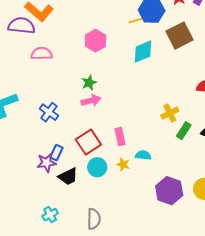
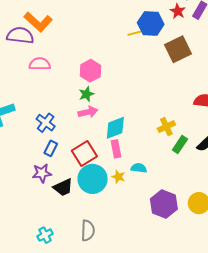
pink hexagon: (96, 41) -> (90, 71), moved
cyan diamond: (143, 52) -> (115, 128), moved
blue rectangle: (56, 153) -> (51, 148), moved
cyan circle: (97, 167) -> (93, 179), size x1.5
cyan cross: (50, 215) -> (45, 235), moved

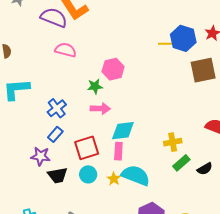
green star: (86, 94) -> (95, 86), moved
cyan semicircle: (139, 168) -> (136, 175), size x1.8
cyan circle: (93, 179) -> (88, 174), size x0.6

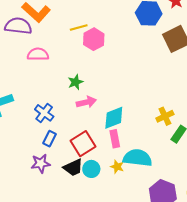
yellow line: (167, 44) -> (79, 28), moved
pink hexagon: (113, 69) -> (94, 39), moved
black trapezoid: (58, 175) -> (73, 168), moved

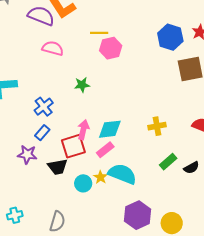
pink arrow: (86, 102) -> (83, 130), moved, turned -78
yellow cross: (165, 116) -> (157, 126), moved
pink rectangle: (115, 139) -> (105, 150), turned 48
cyan circle: (91, 169) -> (83, 183), moved

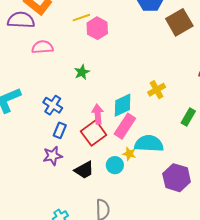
yellow cross: (157, 126) -> (157, 90), moved
pink rectangle: (105, 150) -> (125, 126), size x1.4
black trapezoid: (58, 167) -> (84, 170), moved

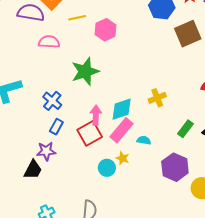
yellow line: (81, 18) -> (77, 18), moved
green star: (82, 72) -> (85, 72), size x1.8
cyan semicircle: (149, 144) -> (144, 140), moved, size x0.5
black trapezoid: (84, 170) -> (33, 170), moved, turned -40
purple hexagon: (177, 178) -> (175, 167), moved

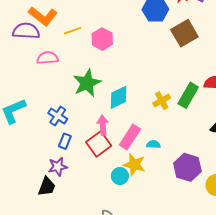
cyan diamond: (122, 109) -> (119, 97), moved
green rectangle: (185, 129) -> (188, 95), moved, size x1.4
yellow star: (123, 158) -> (134, 165), size x1.6

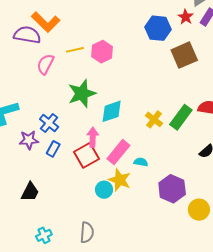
yellow line: (73, 31) -> (75, 50), moved
pink semicircle: (48, 58) -> (45, 64), turned -65
yellow cross: (162, 101) -> (154, 119), turned -30
purple star: (58, 167) -> (29, 140), moved

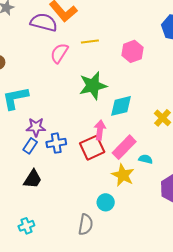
pink hexagon: (102, 52) -> (133, 51), moved
blue cross: (49, 123) -> (56, 143), moved, turned 36
blue rectangle: (53, 149) -> (30, 146), moved
cyan circle: (104, 190) -> (106, 202), moved
cyan cross: (44, 235) -> (26, 226), moved

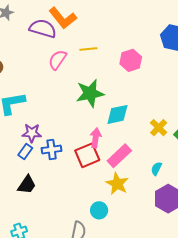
cyan semicircle: (146, 159) -> (156, 169), moved, turned -80

